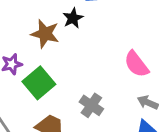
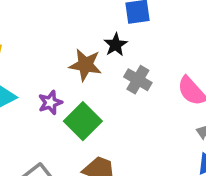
gray cross: (91, 105) -> (138, 80), moved

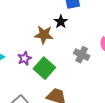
gray cross: (138, 80) -> (82, 55), moved

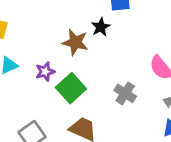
gray cross: (82, 55) -> (125, 93), moved

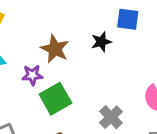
brown star: (75, 42) -> (55, 49), moved

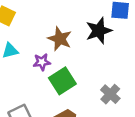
black star: (101, 42) -> (99, 31), size x1.5

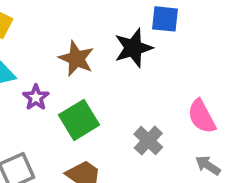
purple star: (42, 62) -> (36, 97), moved, turned -30

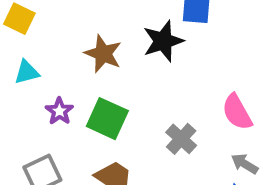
purple star: (36, 97) -> (59, 111), moved
green square: (79, 120) -> (107, 119), turned -33

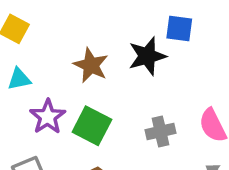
purple star: (59, 111) -> (48, 117), size x1.4
gray cross: (181, 139) -> (160, 132), moved, turned 32

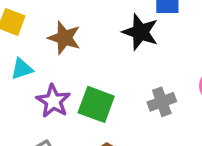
black star: (147, 56) -> (140, 32), turned -30
brown star: (91, 65) -> (64, 38), moved

